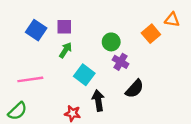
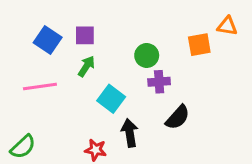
orange square: (151, 34) -> (199, 45), turned 30
purple cross: (121, 62) -> (159, 82), turned -35
pink line: (30, 79) -> (40, 86), moved

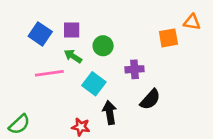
green circle: (147, 55) -> (103, 46), moved
green arrow: (86, 66) -> (73, 56), turned -90
pink line: (40, 86) -> (49, 73), moved

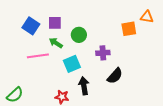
cyan square: (94, 84) -> (72, 64), turned 30

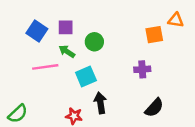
purple cross: (103, 53) -> (142, 69), moved
black semicircle: (115, 76) -> (154, 108), moved

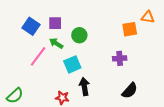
pink line: (45, 67) -> (38, 56), turned -45

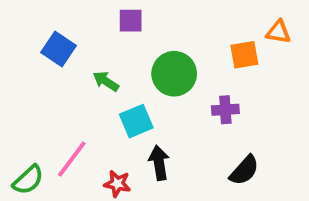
purple square: (55, 23) -> (131, 21), moved
green circle: (79, 35) -> (174, 74), moved, size x1.5
pink line: (38, 56) -> (72, 159), moved

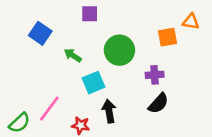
black semicircle: (244, 170) -> (158, 103), moved

